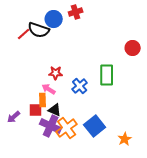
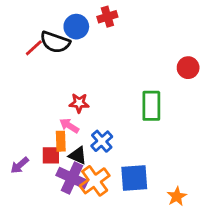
blue cross: (80, 86) -> (102, 141), moved
blue square: (95, 126) -> (134, 178), turned 35

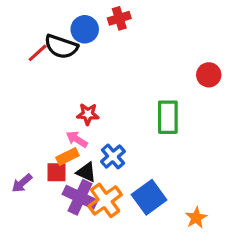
orange rectangle: (61, 141) -> (67, 156), turned 66
blue square: (134, 178) -> (149, 197), turned -32

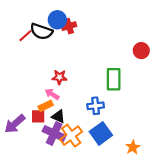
red cross: (119, 18) -> (69, 26), moved
blue cross: (113, 156) -> (96, 106), moved, turned 35
purple arrow: (22, 183) -> (15, 124), size x1.5

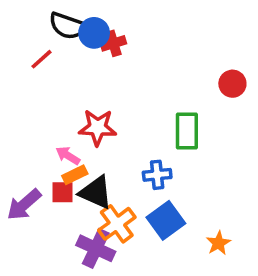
black semicircle: (41, 31) -> (68, 26), moved
red star: (59, 77) -> (98, 127), size x1.5
pink arrow: (52, 94) -> (68, 156), moved
black triangle: (58, 116) -> (96, 192), size x1.5
purple cross: (54, 133) -> (96, 248), moved

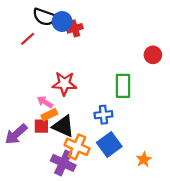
orange cross: (117, 224) -> (77, 147), turned -30

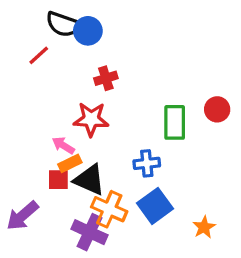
red cross: (75, 28) -> (106, 78), moved
red circle: (153, 55) -> (217, 109), moved
purple arrow: (16, 134) -> (22, 216), moved

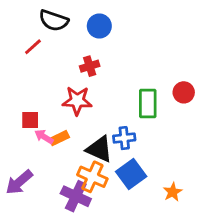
blue circle: (88, 31) -> (99, 26), moved
pink arrow: (63, 145) -> (44, 137), moved
red square: (58, 180) -> (30, 120), moved
black triangle: (90, 180) -> (99, 149), moved

